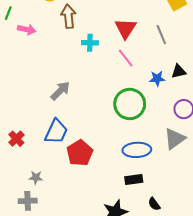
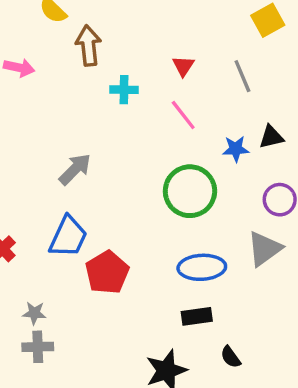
red triangle: (126, 28) -> (183, 66), size x0.6
gray cross: (28, 201) -> (38, 347), moved

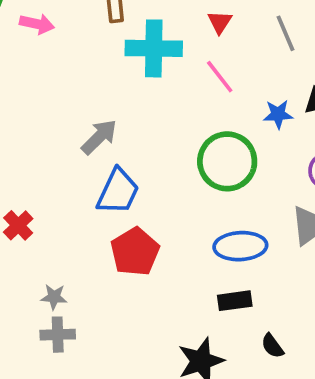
cyan cross: (124, 90) -> (154, 48), size x1.8
blue trapezoid: (68, 237) -> (118, 191), moved

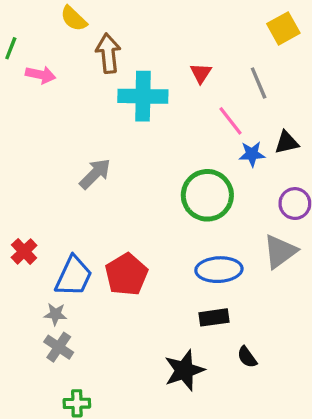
pink line: (220, 77) -> (230, 121), moved
blue trapezoid: (118, 191) -> (74, 276), moved
gray cross: (58, 335) -> (59, 347), turned 36

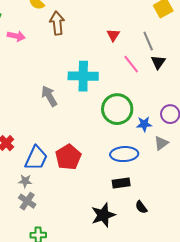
cyan cross: (143, 96) -> (83, 76), moved
black triangle: (287, 142) -> (158, 62), moved, turned -42
blue star: (252, 154) -> (144, 124), moved
gray arrow: (95, 174) -> (49, 96), turned -75
gray triangle: (280, 251) -> (161, 143), size x0.7

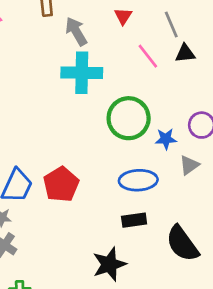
black triangle: (158, 62) -> (185, 53), turned 49
gray arrow: (49, 96) -> (76, 31), moved
black semicircle: (141, 207) -> (182, 244), moved, size x2.0

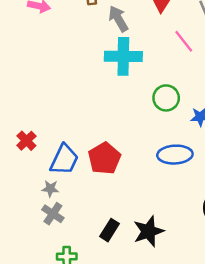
green circle: (129, 118) -> (166, 98), size x0.7
black rectangle: (134, 220) -> (109, 230), moved, turned -50

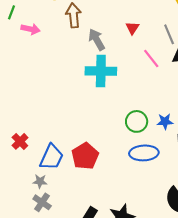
green circle: (166, 98) -> (137, 121), moved

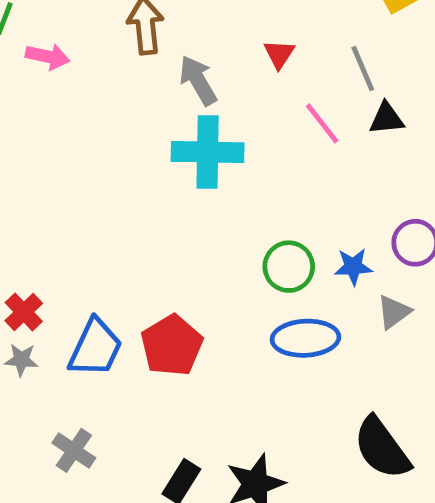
gray star: (40, 181) -> (21, 360), moved

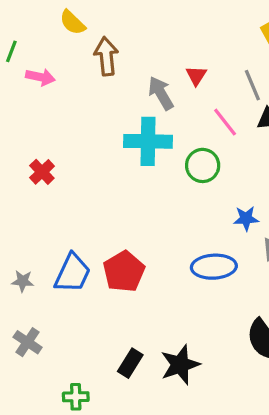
gray arrow: (198, 80) -> (161, 93), moved
green circle: (289, 267) -> (203, 165), moved
red cross: (24, 312) -> (42, 172), moved
gray cross: (74, 450) -> (28, 342), moved

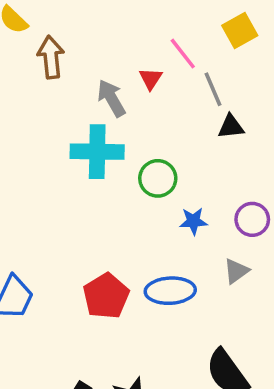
pink line: (225, 122) -> (183, 54), moved
blue star: (246, 218) -> (193, 221), moved
red pentagon: (124, 271) -> (106, 296), moved

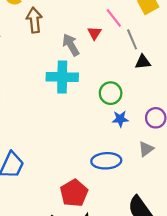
green circle: (158, 178) -> (111, 93), moved
red pentagon: (106, 296) -> (74, 193), moved

